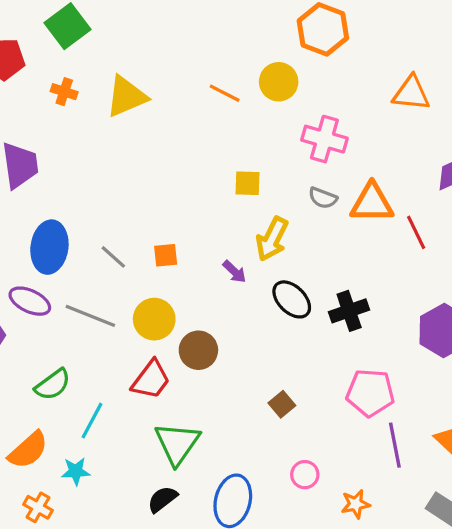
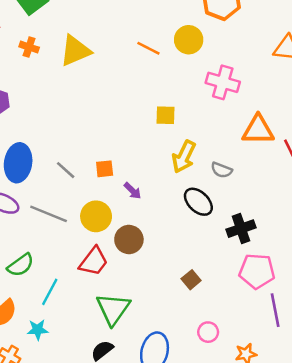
gray semicircle: (323, 198) -> (222, 170), moved
purple arrow: (234, 272) -> (133, 191), moved
black cross: (349, 311) -> (241, 229), moved

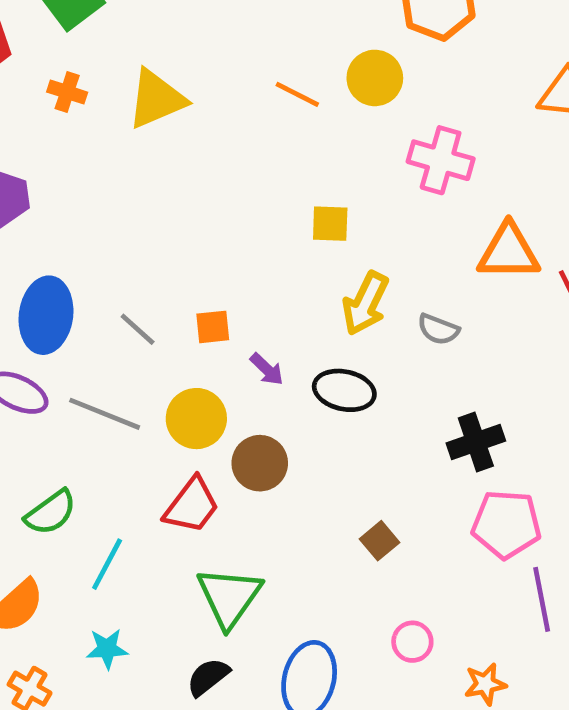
black ellipse: (198, 202) -> (344, 390), moved, turned -32
cyan star: (38, 330) -> (107, 649), moved

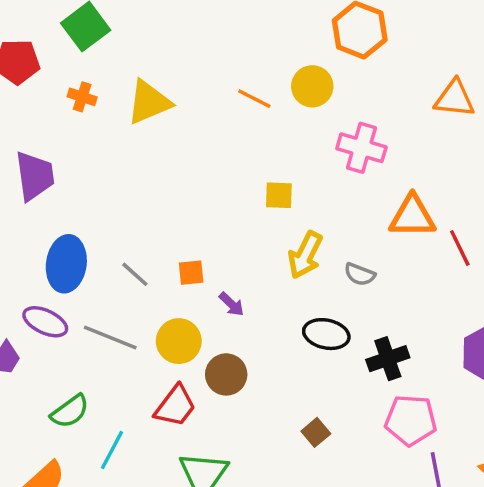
black ellipse: (344, 390) -> (326, 334), moved

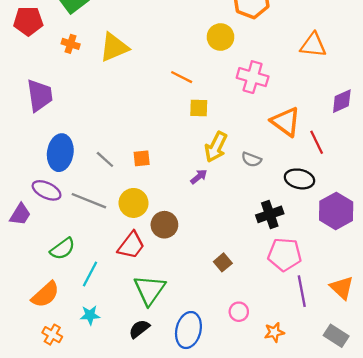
orange line: (254, 99) -> (182, 77), moved
orange triangle: (412, 216) -> (286, 122), turned 36
purple arrow: (231, 304) -> (199, 177), moved, turned -84
black ellipse: (326, 334) -> (299, 179), moved

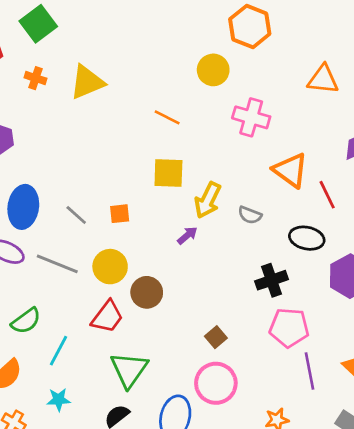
yellow square: (199, 108) -> (168, 173), moved, size x1.4
pink circle: (239, 312) -> (216, 383), moved, size x1.8

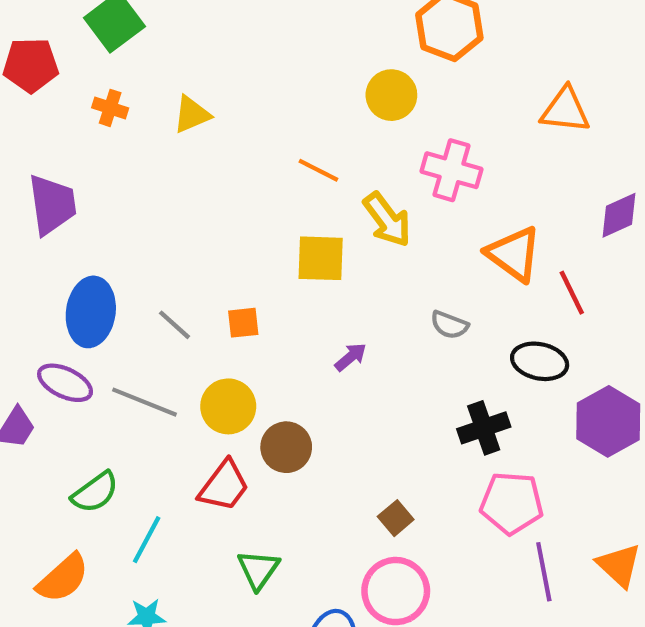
yellow triangle: (87, 82) -> (192, 114), size x0.7
yellow arrow: (208, 200) -> (387, 220), moved, turned -63
green triangle: (129, 370) -> (258, 570), size x0.7

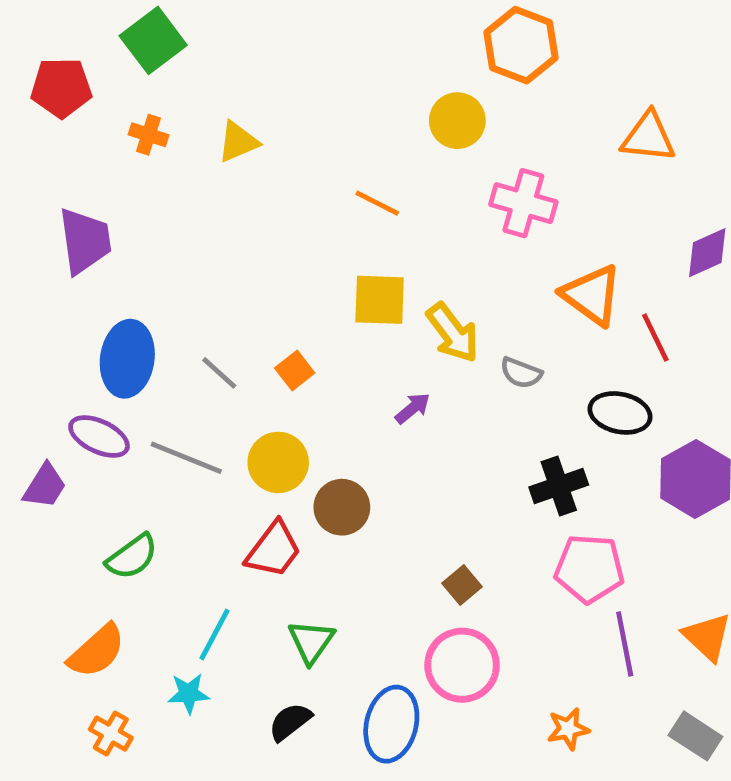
yellow arrow: (387, 220) -> (453, 333), moved
orange square: (243, 323) -> (295, 370), turned -32
cyan line: (147, 540) -> (215, 635), moved

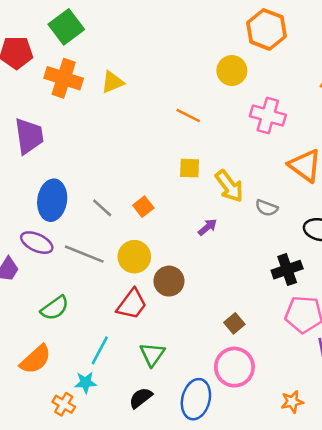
orange cross: (149, 135) -> (64, 78), size x1.8
yellow square: (380, 300) -> (190, 168), size x0.7
orange cross: (111, 734) -> (64, 404), moved

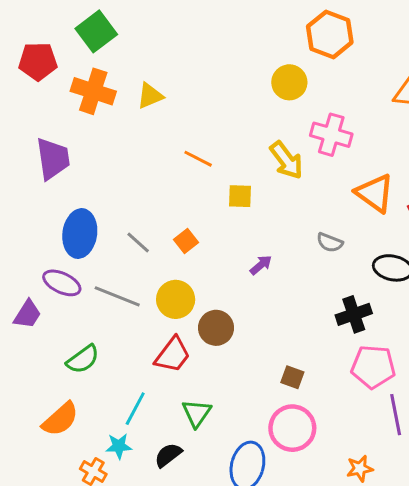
orange line: (188, 115) -> (198, 159), moved
yellow arrow: (229, 186) -> (286, 160), moved
brown square: (234, 323) -> (292, 377), turned -30
black semicircle: (141, 398) -> (168, 455), moved

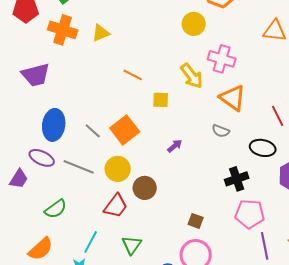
purple trapezoid: (53, 159) -> (36, 75), turned 84
orange triangle: (375, 193) -> (233, 98), moved
orange square: (186, 241) -> (125, 130), size x1.8

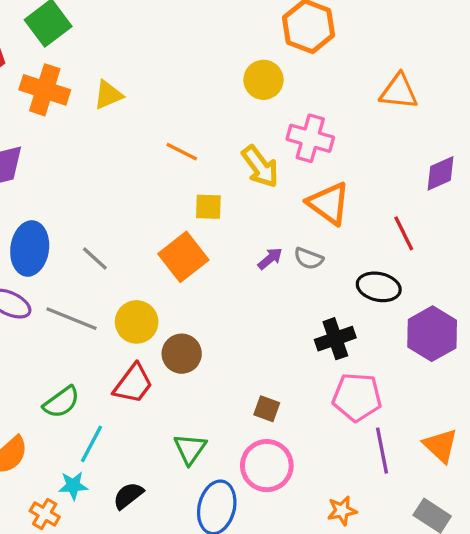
orange line: (133, 75) -> (182, 152), moved
orange square: (125, 130) -> (183, 257), moved
purple arrow: (175, 146) -> (270, 258), moved
green semicircle: (56, 209) -> (61, 402), moved
green triangle: (132, 245) -> (190, 449), moved

